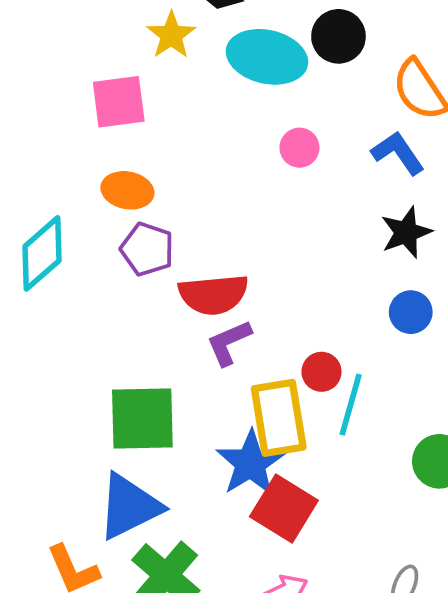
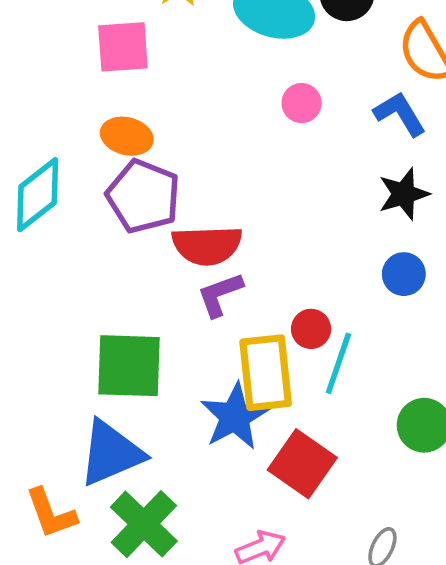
purple pentagon: (147, 249) -> (143, 196), size x1.4
red square: (284, 508) -> (302, 464), moved

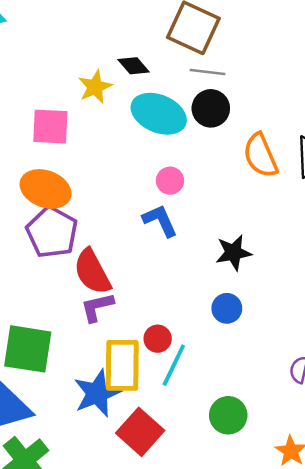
blue L-shape: (400, 114) -> (160, 221), moved
orange ellipse: (127, 136) -> (46, 189), size x1.4
red semicircle: (207, 245) -> (92, 272), turned 57

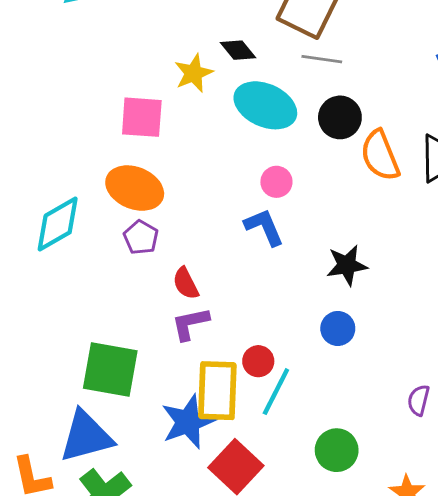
black circle: (211, 108) -> (340, 117), moved
purple pentagon: (52, 232) -> (141, 237), size x0.6
red semicircle: (92, 272) -> (186, 283), size x0.6

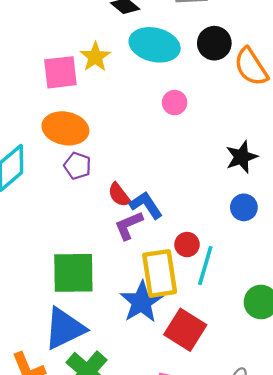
yellow star: (194, 73) -> (95, 57), moved
blue L-shape: (264, 227) -> (146, 205), moved

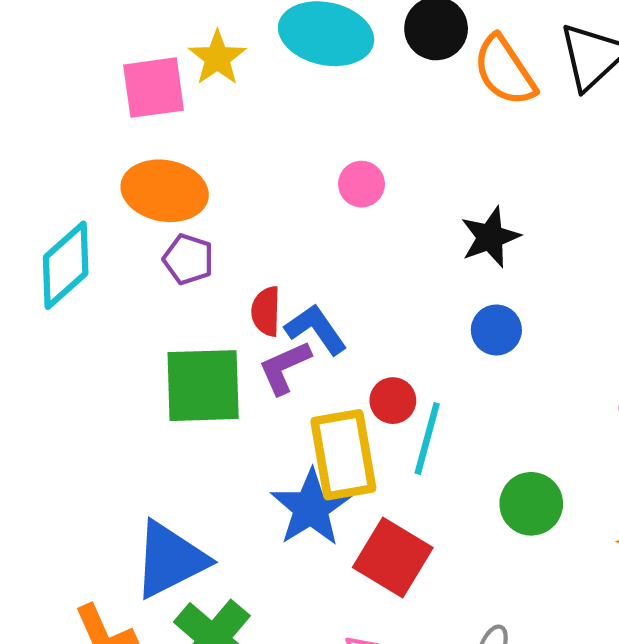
pink circle: (175, 103) -> (362, 184), moved
red semicircle: (119, 195) -> (266, 311), turned 40
green square: (73, 273) -> (203, 386), moved

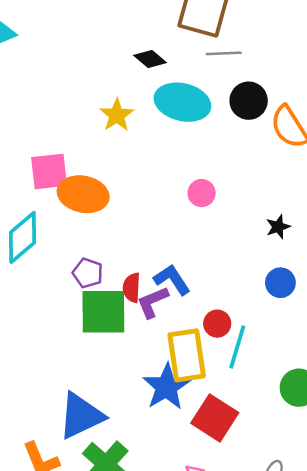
pink square: (154, 88) -> (49, 171), moved
black star: (490, 237) -> (278, 227), size x0.7
purple pentagon: (188, 259) -> (88, 273), moved
red semicircle: (266, 311) -> (132, 288), moved

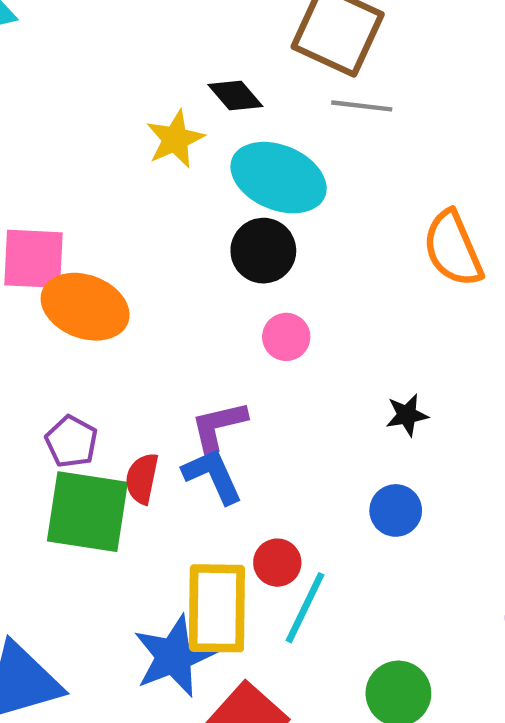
black circle: (249, 101) -> (263, 251), moved
yellow star: (117, 115) -> (175, 139), moved
purple L-shape: (153, 302) -> (219, 426), moved

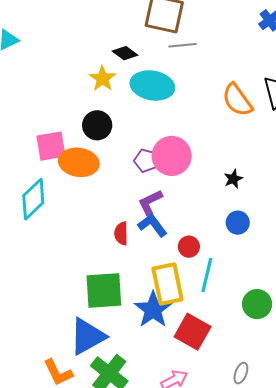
black circle: (263, 251) -> (97, 125), moved
pink circle: (286, 337) -> (172, 156), size x1.8
purple pentagon: (71, 442) -> (146, 161), moved
green square: (87, 512) -> (104, 290), moved
red circle: (277, 563) -> (189, 247), moved

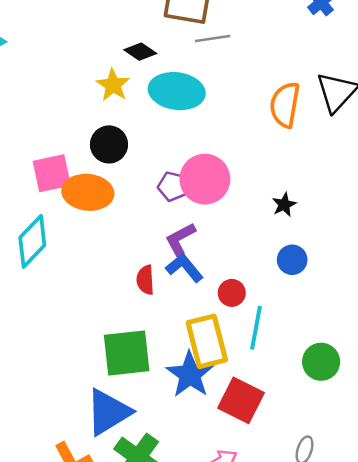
orange semicircle: (237, 100) -> (285, 105), turned 48

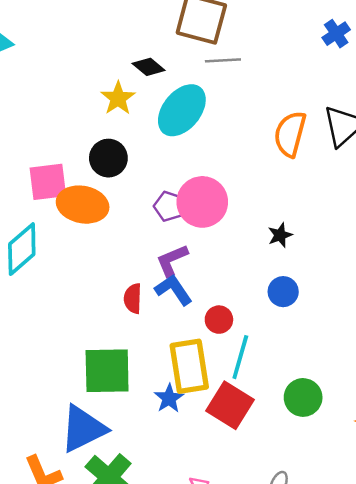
cyan ellipse: (177, 91) -> (182, 110), turned -64
blue star: (190, 374) -> (169, 398), size x0.6
red square: (241, 400) -> (230, 405), moved

